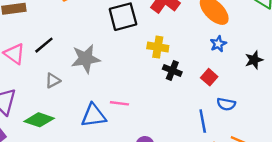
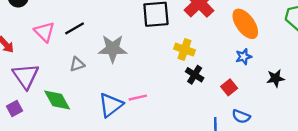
pink line: (119, 103) -> (138, 98), turned -30
blue triangle: (94, 116) -> (111, 105), turned -40
green diamond: (39, 120) -> (57, 100), turned 32

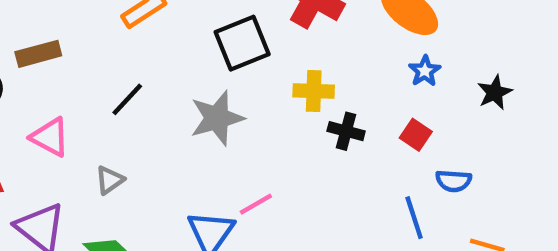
black line: (75, 28) -> (127, 99), moved
gray star: (113, 49) -> (217, 118), moved
gray triangle: (77, 64) -> (110, 180), moved

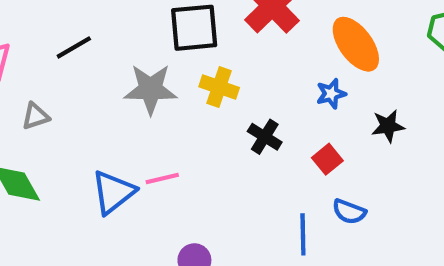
blue star: (425, 71) -> (331, 94), moved
yellow cross: (314, 91) -> (219, 87), moved
black star: (495, 92) -> (388, 126), moved

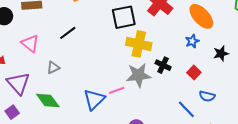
yellow cross: (219, 87) -> (139, 44), size x1.4
gray star: (151, 89) -> (138, 75), moved
blue line: (303, 234) -> (186, 109), turned -36

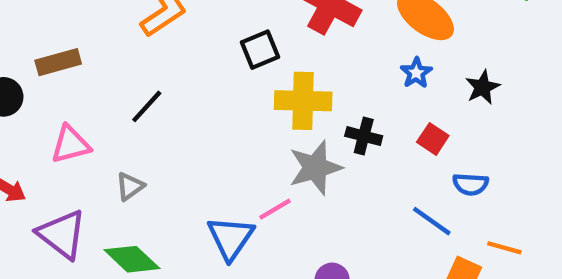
black square: (124, 17) -> (260, 50), size x0.7
pink triangle: (30, 43) -> (71, 144), turned -42

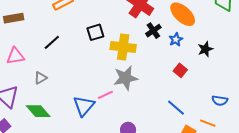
black square: (260, 50) -> (95, 32), moved
black cross: (364, 136) -> (153, 31), moved, turned 35
blue semicircle: (471, 184) -> (220, 101), moved

